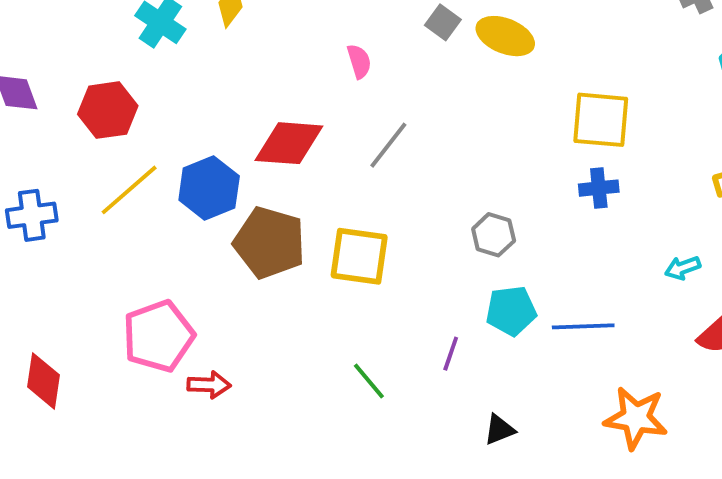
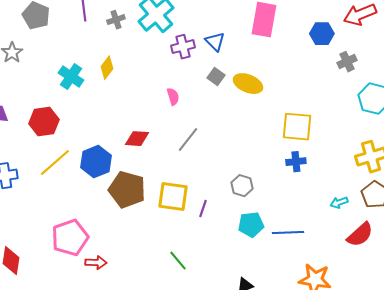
red diamond: (289, 143) -> (137, 139), size x0.7
purple line: (451, 354) -> (203, 209), moved

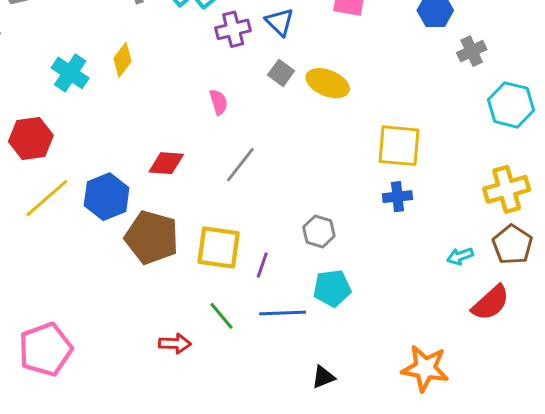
blue line: (288, 233) -> (283, 313), moved
pink pentagon: (70, 238) -> (45, 349), moved
green line: (178, 261) -> (221, 316), moved
red arrow: (96, 263) -> (175, 344), moved

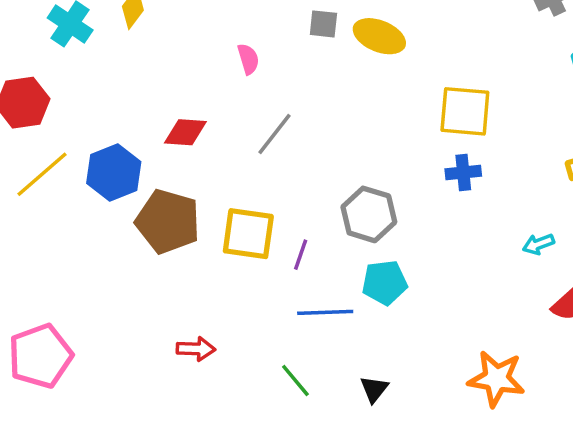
gray square: (281, 73) -> (323, 24), turned -30
gray hexagon: (319, 232) -> (369, 214), size x1.4
green line: (221, 316) -> (295, 380), moved
black triangle: (323, 377) -> (374, 389), turned -30

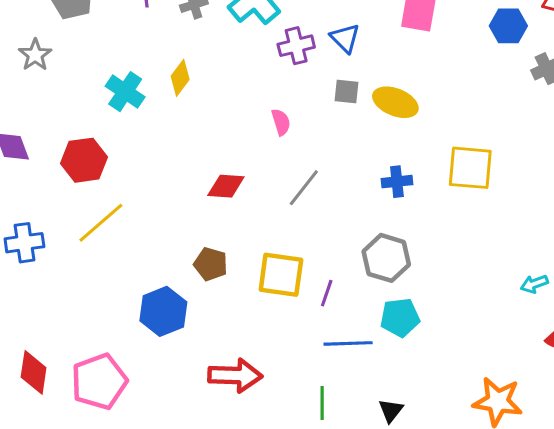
blue hexagon: (114, 172) -> (163, 311), moved
blue cross: (463, 172) -> (397, 182), moved
brown pentagon: (168, 221) -> (211, 264), size x0.6
red arrow: (196, 349) -> (235, 375), size x1.6
green line: (295, 380) -> (322, 403), turned 40

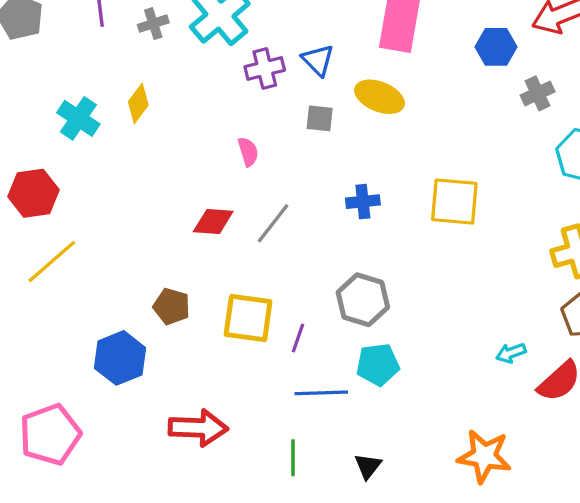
yellow ellipse: (395, 102) -> (380, 97), moved
blue cross: (397, 182) -> (363, 202), moved
red diamond: (226, 186) -> (213, 222), moved
cyan arrow: (534, 284) -> (511, 353), moved

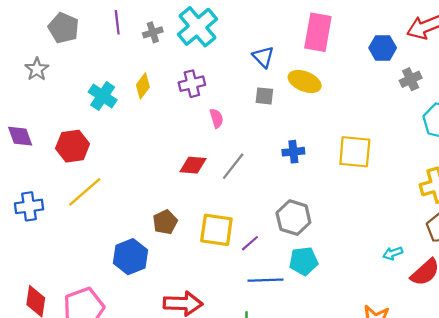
purple cross: (265, 68) -> (192, 84), moved
brown pentagon: (172, 306) -> (165, 222), turned 30
purple line: (298, 338) -> (250, 243), turned 30

